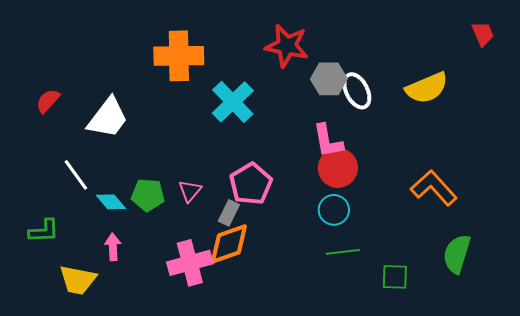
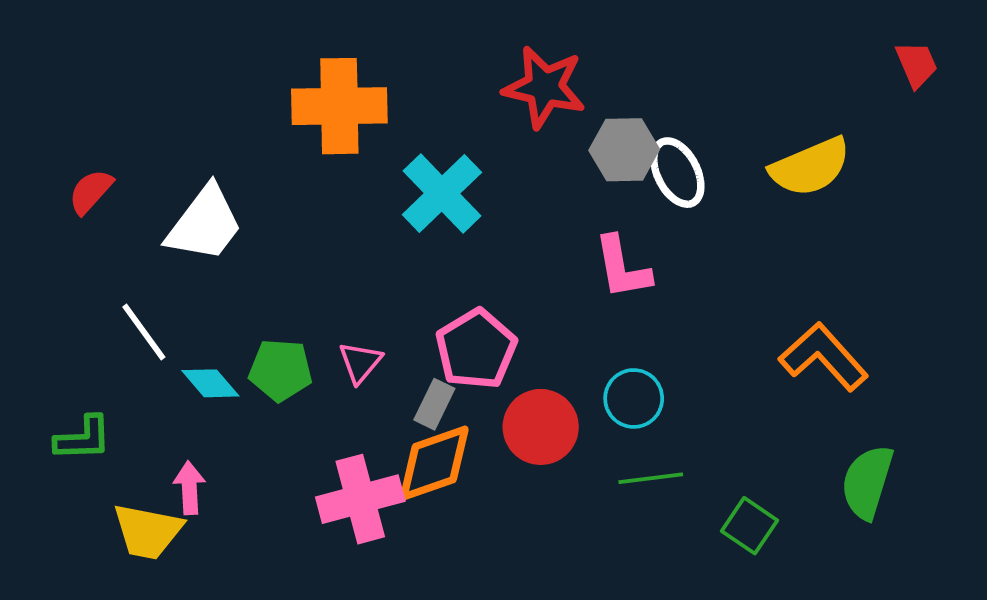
red circle: (338, 168) -> (541, 427), moved
pink arrow: (113, 247) -> (189, 488), moved
green square: (395, 277) -> (749, 526), turned 32

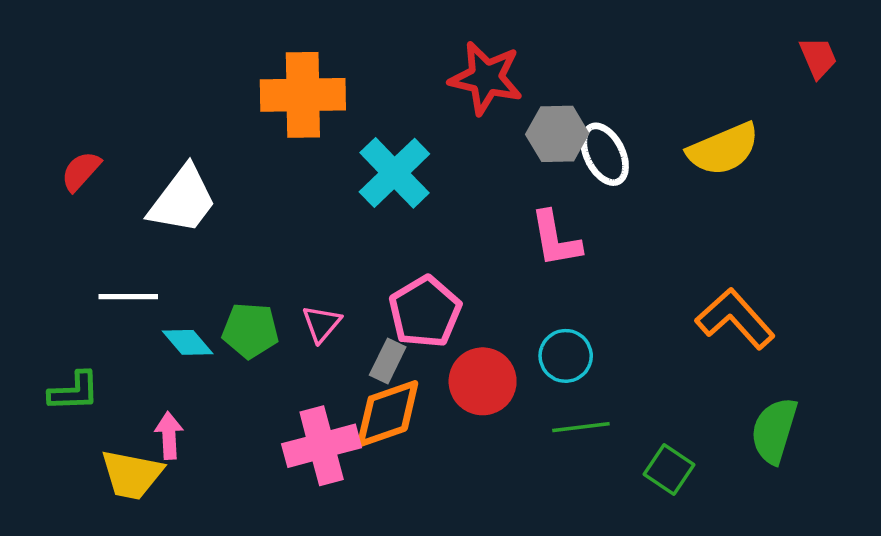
white line: (144, 332) -> (128, 297), turned -54

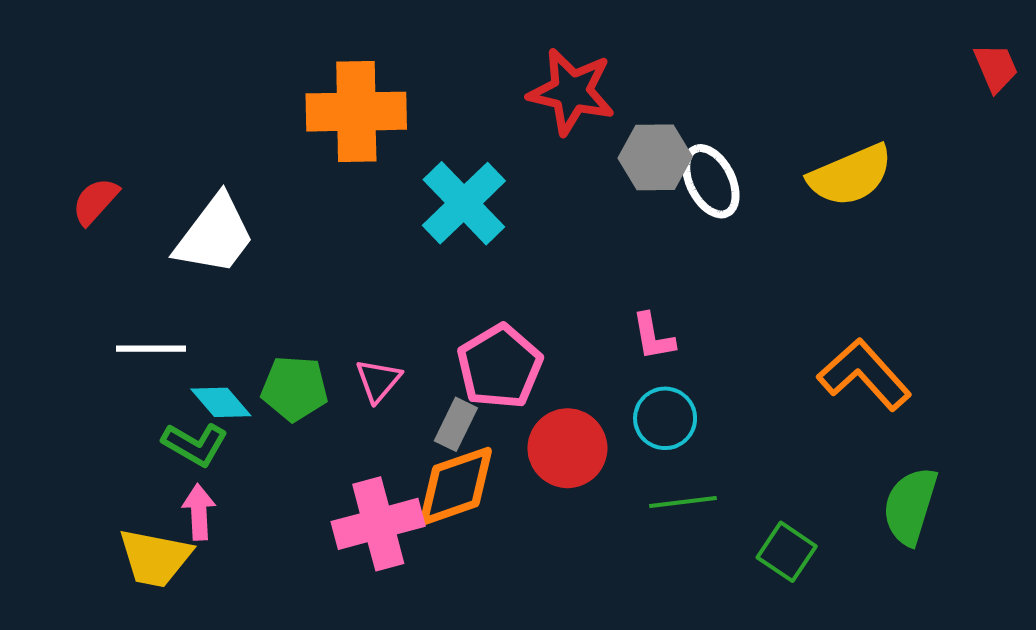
red trapezoid: (818, 58) -> (996, 68), moved
pink L-shape: (555, 239) -> (653, 337), moved, size x0.7
green L-shape: (74, 392) -> (195, 444), moved, turned 32

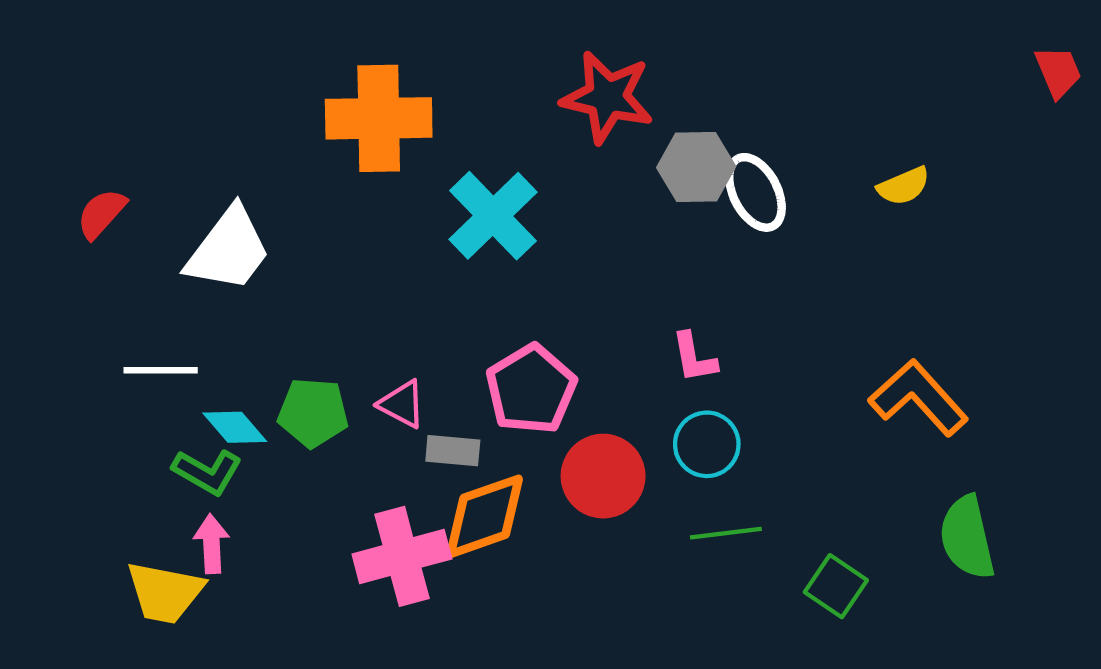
yellow semicircle: (850, 175) -> (904, 186), size x0.6
pink triangle: (378, 380) -> (402, 404), turned -42
gray rectangle: (456, 424) -> (453, 451), moved, turned 69
green semicircle: (910, 506) -> (967, 537), turned -30

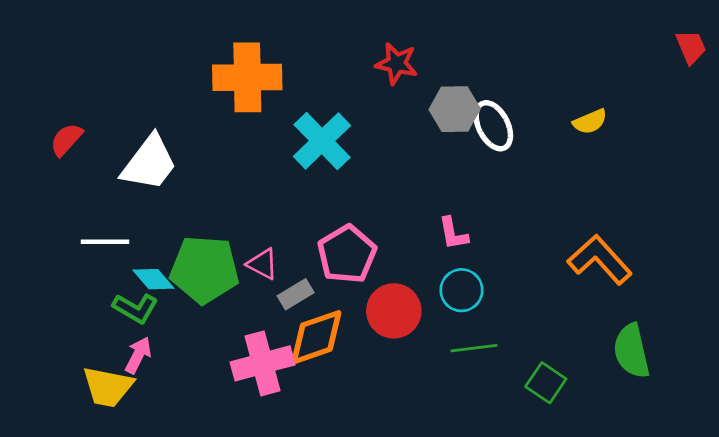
red star: (607, 97) -> (397, 64), size x0.7
green pentagon: (313, 413) -> (205, 269), size x1.5
gray rectangle: (453, 451) -> (296, 294), turned -36
pink arrow: (211, 544) -> (138, 355), turned 30

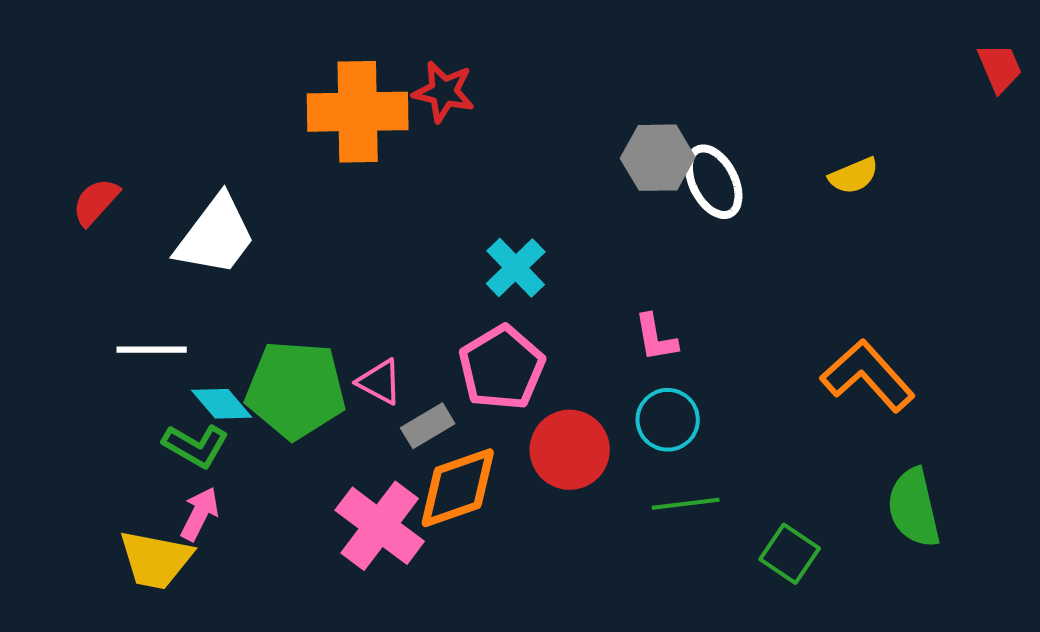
red star: (397, 64) -> (444, 92), moved
cyan cross: (322, 141) -> (516, 268), moved, size x0.7
pink cross: (263, 363) -> (380, 526), turned -38

